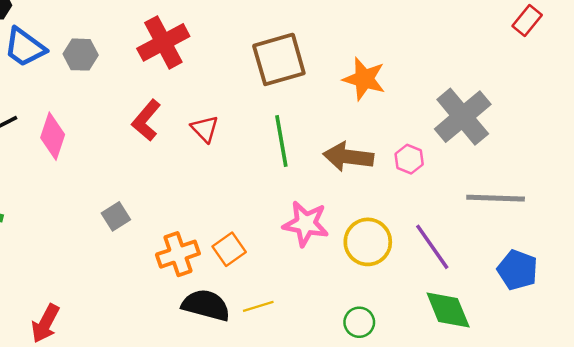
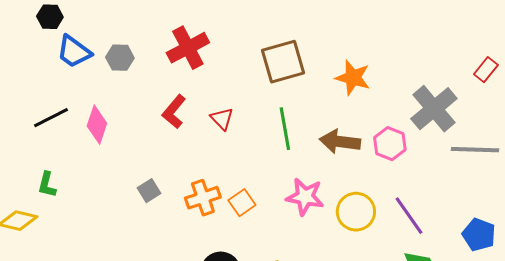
red rectangle: (527, 20) -> (486, 70), moved
pink hexagon: (409, 159) -> (390, 144), size x1.4
gray line: (496, 198) -> (475, 150), moved
orange square: (229, 249) -> (242, 203), moved
orange cross: (178, 254) -> (203, 198), moved

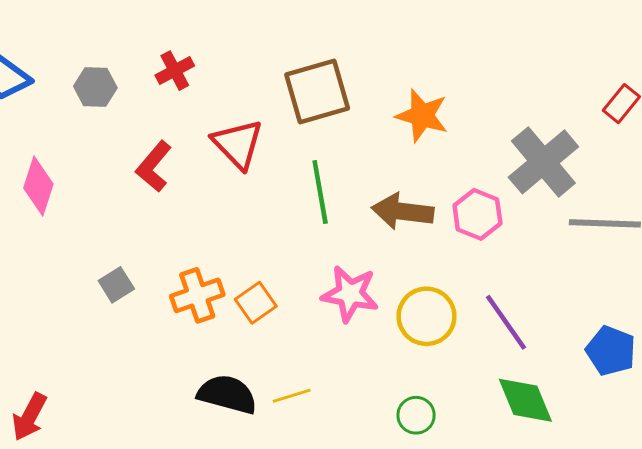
red cross: (188, 48) -> (175, 71), size x0.6
gray hexagon: (120, 58) -> (95, 87), moved
red triangle: (222, 119) -> (238, 144), moved, size x1.5

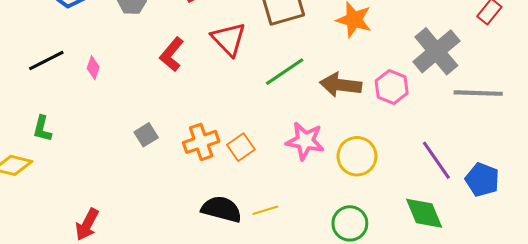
pink diamond: (38, 186) -> (93, 68), size x0.6
green line: (320, 192) -> (285, 72), turned 66
purple line: (506, 322) -> (436, 160), moved
green circle: (416, 415) -> (350, 223), size x1.4

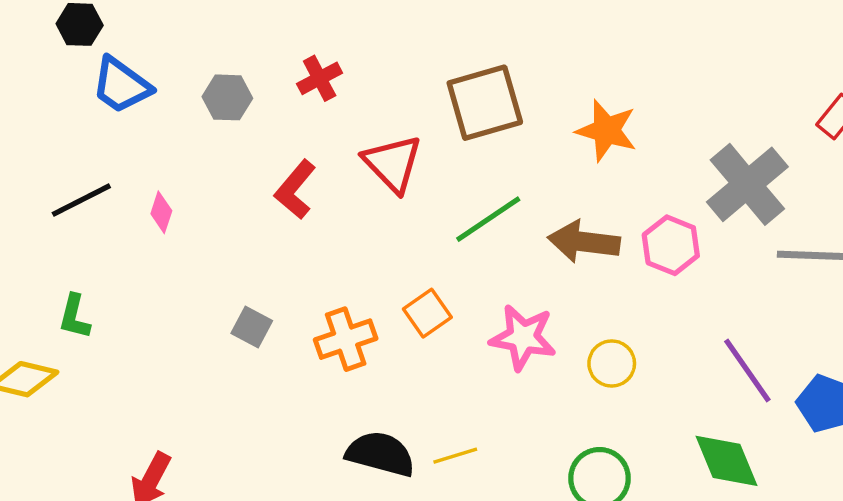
gray square: (146, 135) -> (252, 327), turned -30
orange square: (241, 147) -> (427, 313), moved
yellow circle: (357, 156) -> (612, 363), size x0.7

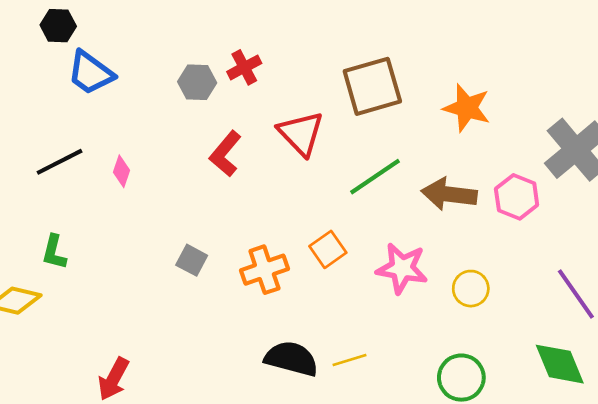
gray hexagon: (227, 97) -> (197, 82), moved

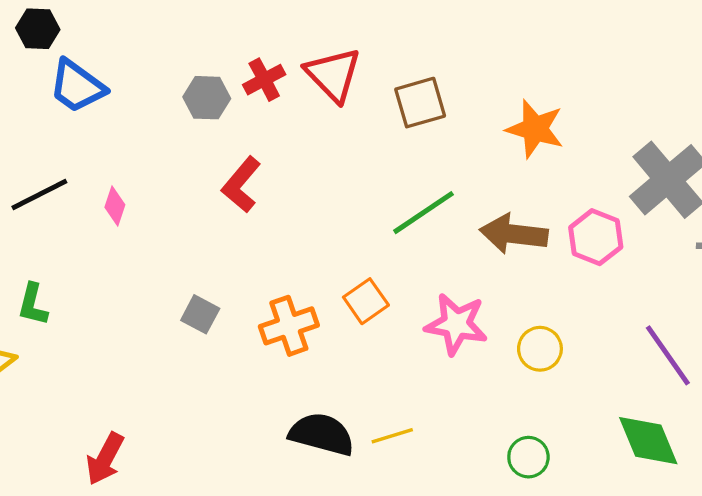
brown square: (372, 86) -> (420, 103), size x0.7
red triangle: (301, 133) -> (333, 75), moved
green circle: (461, 378) -> (528, 457), size x0.7

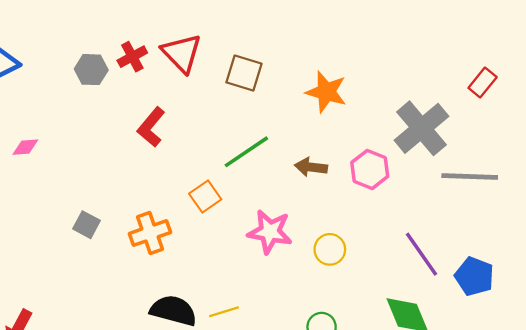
brown square: (420, 103) -> (244, 73), turned 33
red L-shape: (241, 185) -> (151, 127), moved
pink diamond: (115, 206) -> (25, 147), turned 68
brown arrow: (514, 234) -> (311, 167), size x0.7
orange square: (366, 301) -> (205, 197), moved

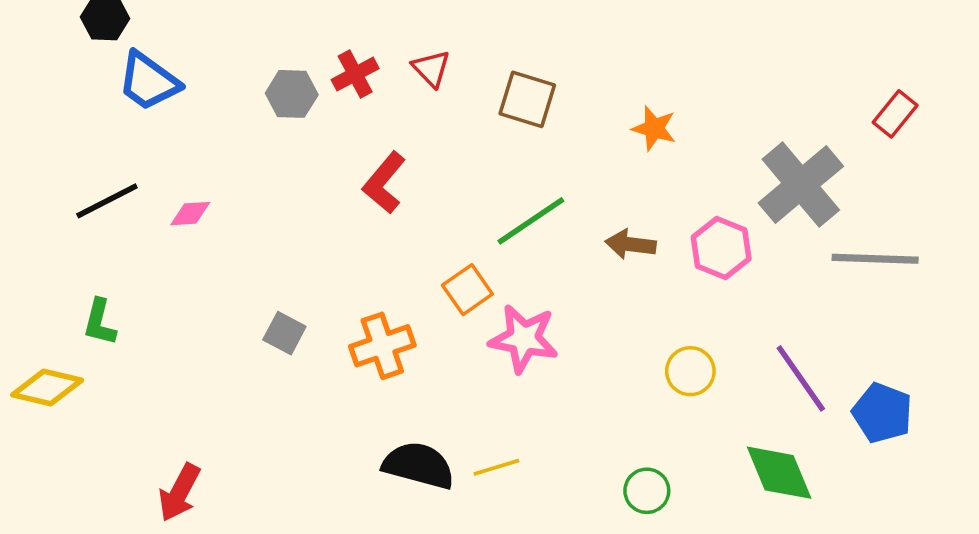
red triangle: (182, 53) -> (431, 69), size x0.6
orange star: (326, 92) -> (654, 128), size x0.7
pink star: (270, 232) -> (524, 339), moved
yellow circle: (330, 249) -> (690, 371), moved

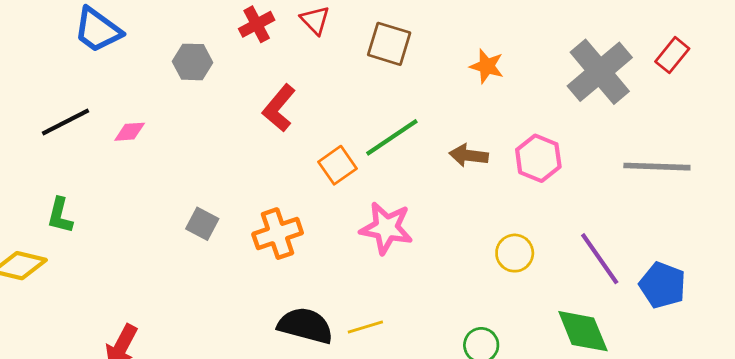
gray hexagon: (292, 94) -> (192, 62), moved
gray cross: (801, 185) -> (600, 72), moved
orange square: (467, 290) -> (338, 165), moved

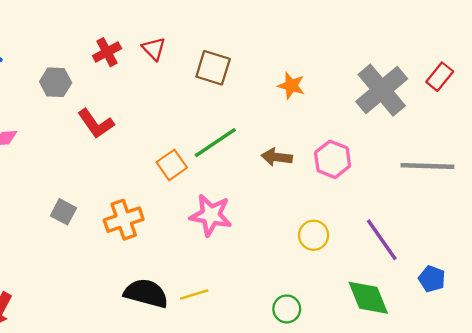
red L-shape: (279, 108) -> (96, 124), moved, turned -75
blue pentagon: (663, 285) -> (432, 279), moved, size x0.7

